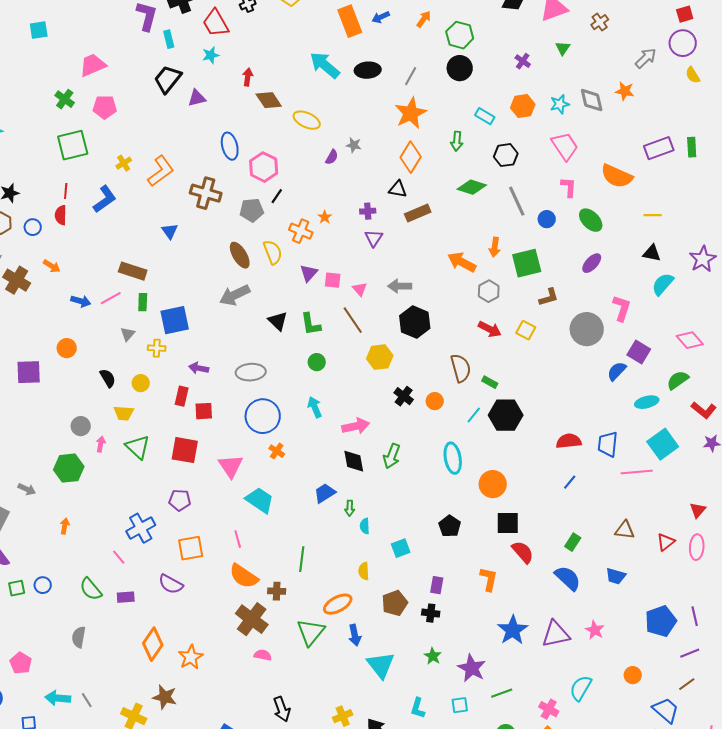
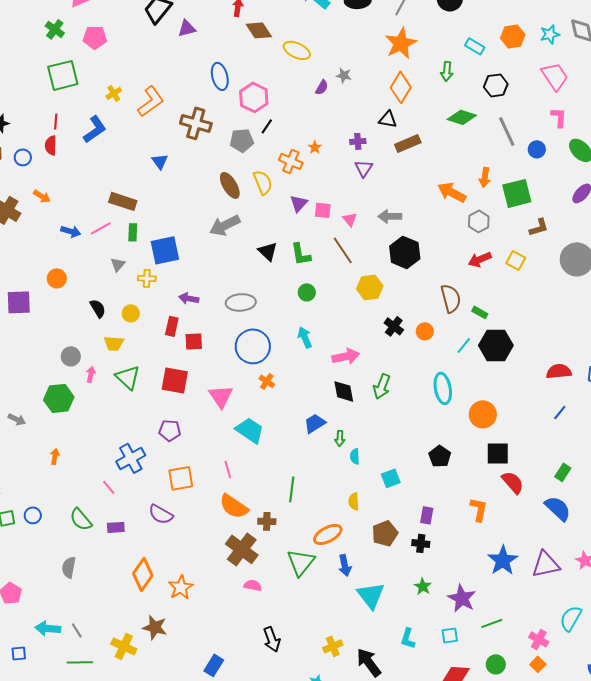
red arrow: (490, 329) -> (480, 259), turned 130

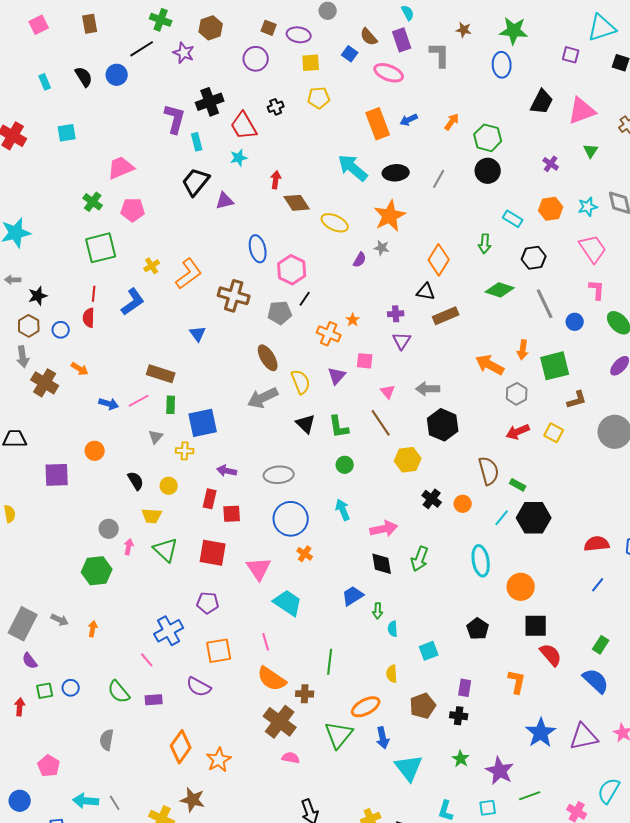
orange star: (401, 43) -> (390, 216), moved
yellow semicircle: (263, 182) -> (301, 382), moved
pink square: (323, 210) -> (365, 361), moved
gray arrow: (17, 419) -> (60, 620), moved

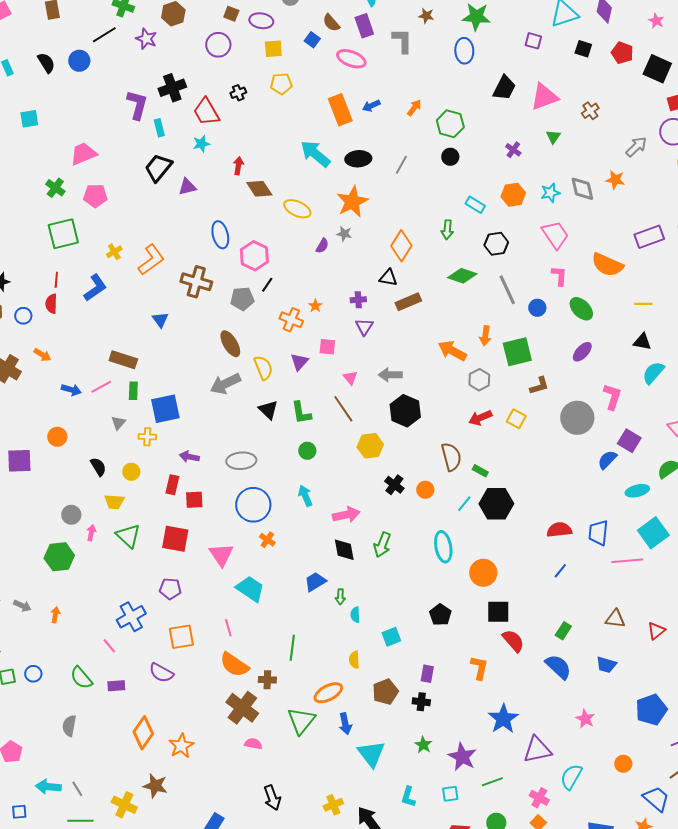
black circle: (488, 171) -> (450, 157), size x0.7
purple triangle: (584, 737) -> (537, 750), moved

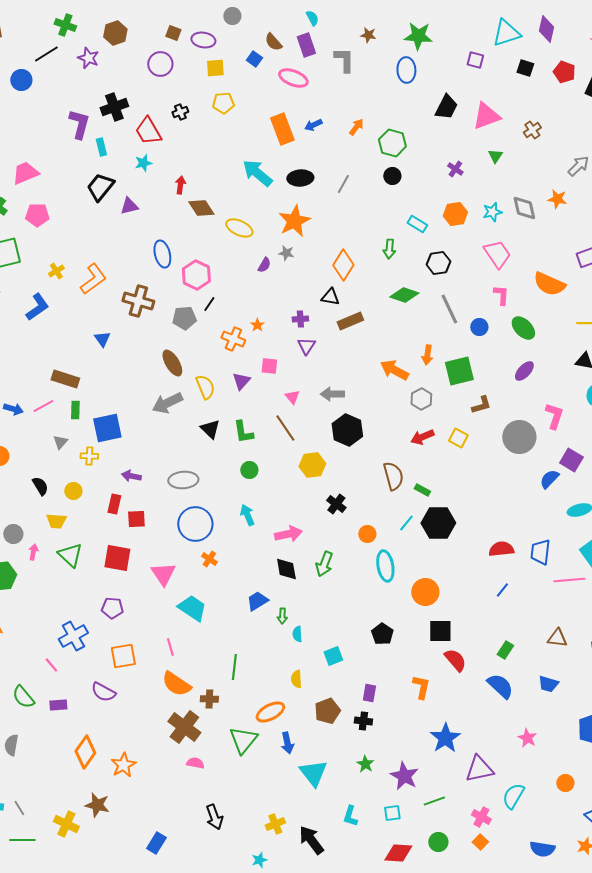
orange circle: (425, 490) -> (367, 534), moved

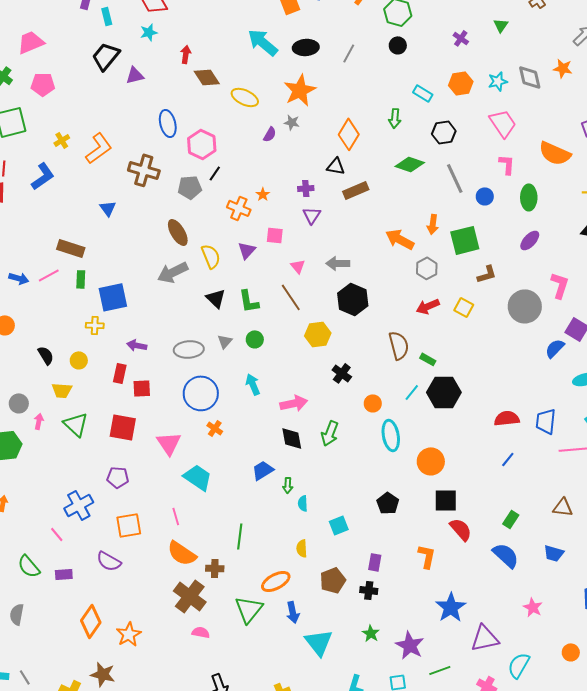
green ellipse: (523, 328) -> (529, 197), turned 45
gray triangle: (60, 442) -> (225, 341), moved

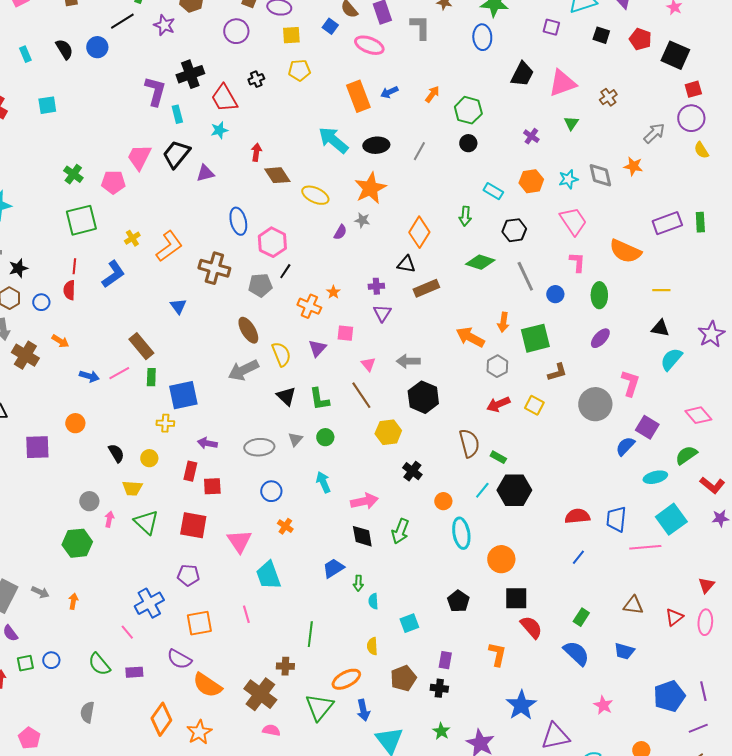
pink trapezoid: (31, 42) -> (139, 157), moved, turned -40
brown rectangle: (71, 248) -> (141, 346), turned 32
blue circle: (201, 393) -> (271, 491), size x0.6
cyan trapezoid: (198, 477) -> (268, 575), turned -144
orange semicircle: (182, 553) -> (207, 685), moved

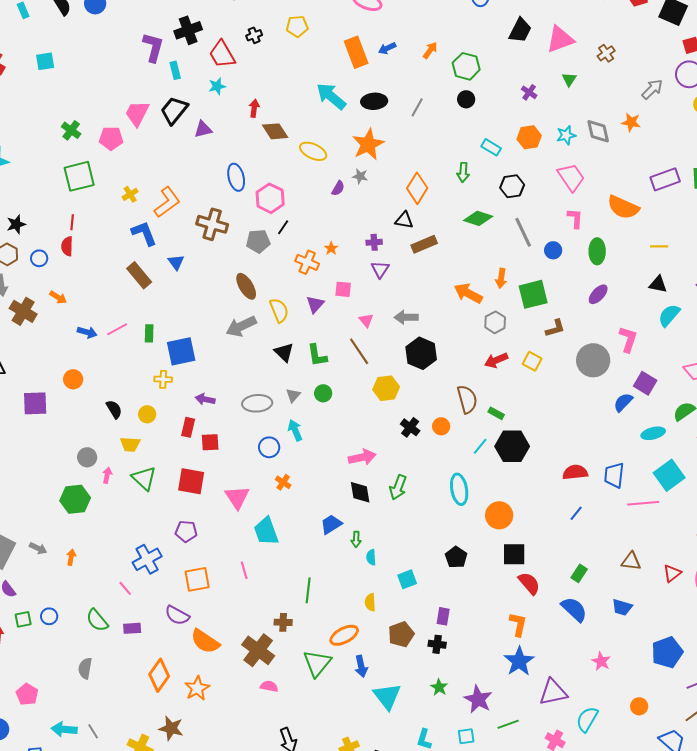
blue L-shape: (113, 274) -> (144, 233), moved, turned -76
brown rectangle: (141, 346) -> (139, 275), moved
cyan arrow: (323, 482) -> (295, 430), moved
orange circle: (443, 501) -> (441, 426), moved
orange L-shape: (497, 654) -> (518, 624), moved

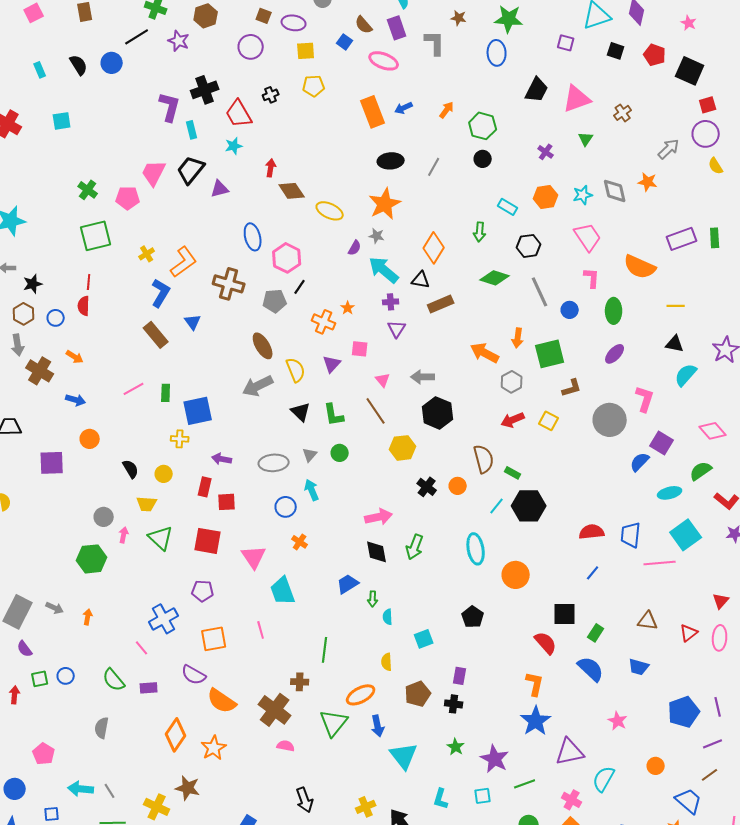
cyan arrow: (331, 96) -> (384, 270), moved
blue L-shape: (144, 233) -> (161, 293), turned 52
blue arrow: (87, 332) -> (76, 400), moved
black square: (514, 554) -> (565, 614), moved

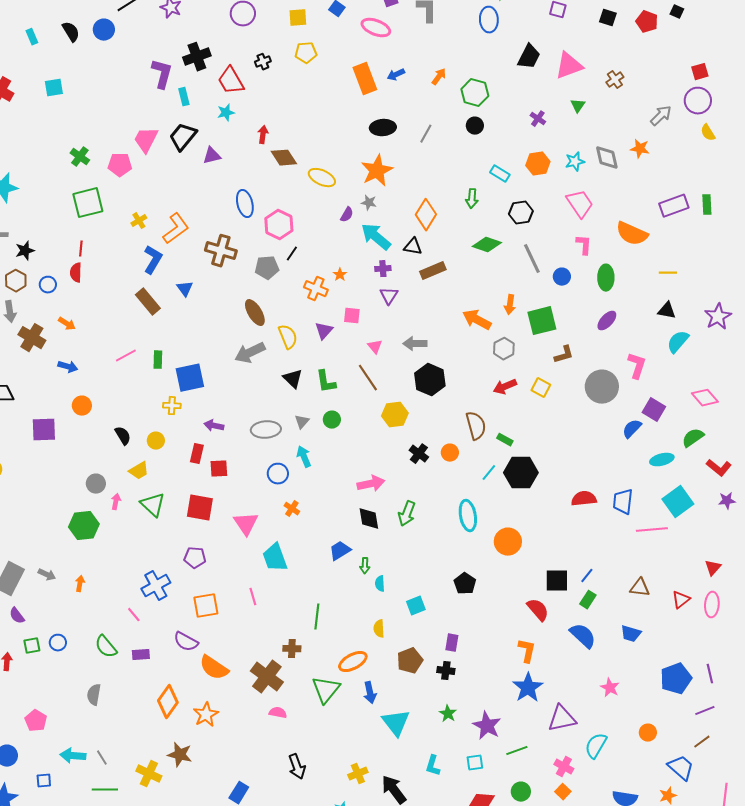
black square: (690, 71) -> (677, 12), moved, size x0.5
yellow trapezoid: (147, 504) -> (139, 471), turned -35
blue line: (593, 573) -> (587, 576), moved

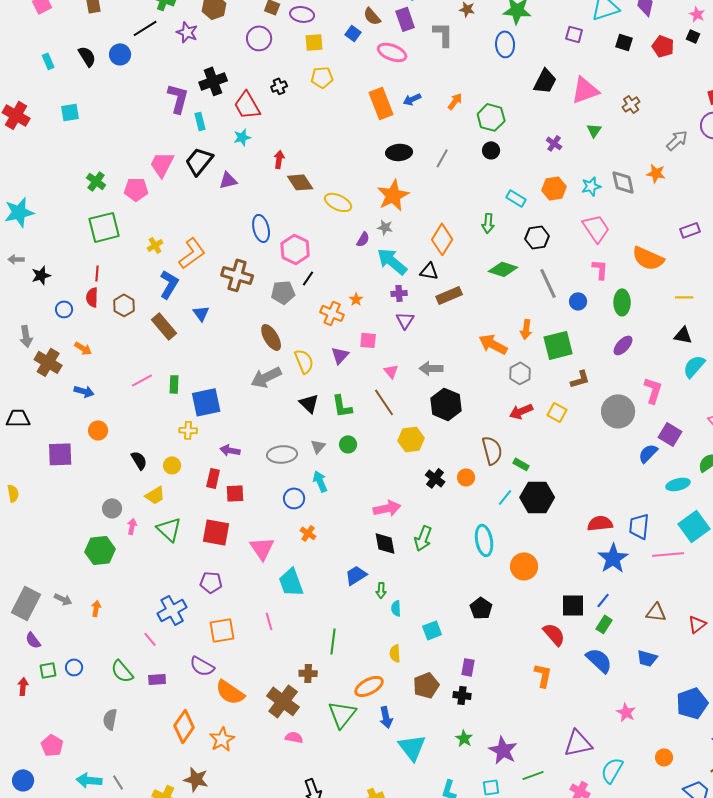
purple rectangle: (674, 206) -> (690, 230), size x0.7
brown hexagon: (16, 281) -> (124, 305), moved
blue star: (528, 688) -> (613, 558), moved

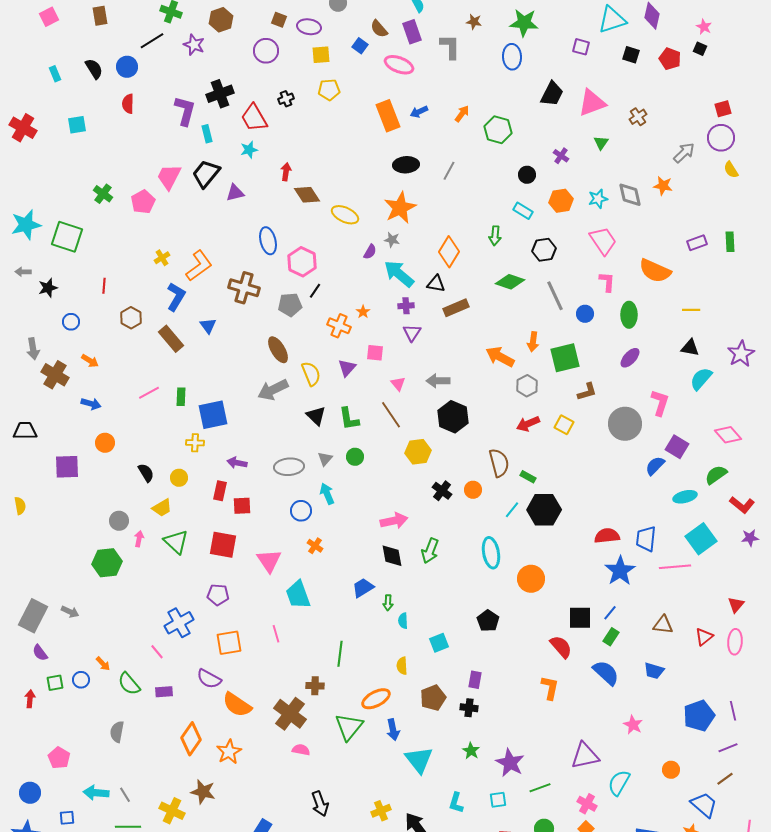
black circle: (491, 150) -> (527, 175), moved
pink pentagon: (136, 189) -> (143, 202), turned -30
green square: (104, 227) -> (67, 237), moved, turned 32
red semicircle: (92, 297) -> (128, 104), moved
orange arrow: (96, 608) -> (103, 664), moved, turned 126

